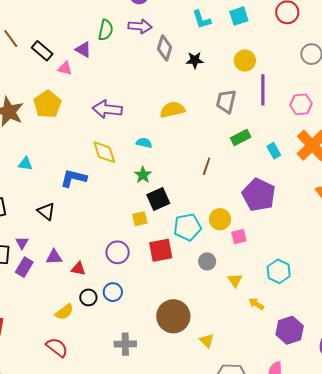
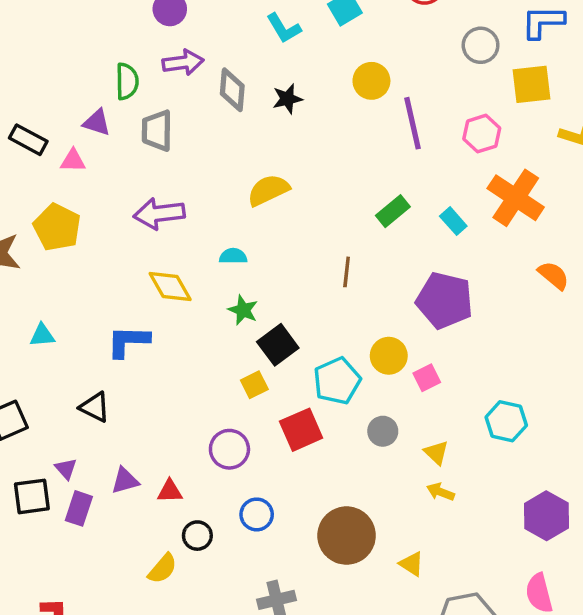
gray trapezoid: (226, 101) -> (157, 131), moved
blue circle: (113, 292) -> (257, 514), moved
yellow arrow: (256, 304) -> (441, 492), moved

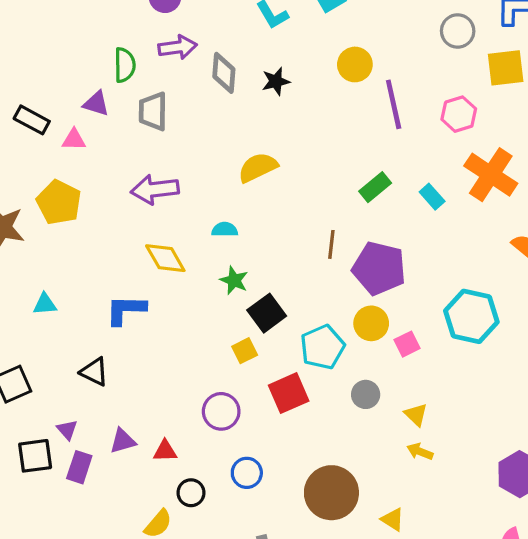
purple pentagon: (445, 300) -> (379, 268), moved
cyan hexagon: (506, 421) -> (471, 316), moved, size x1.4

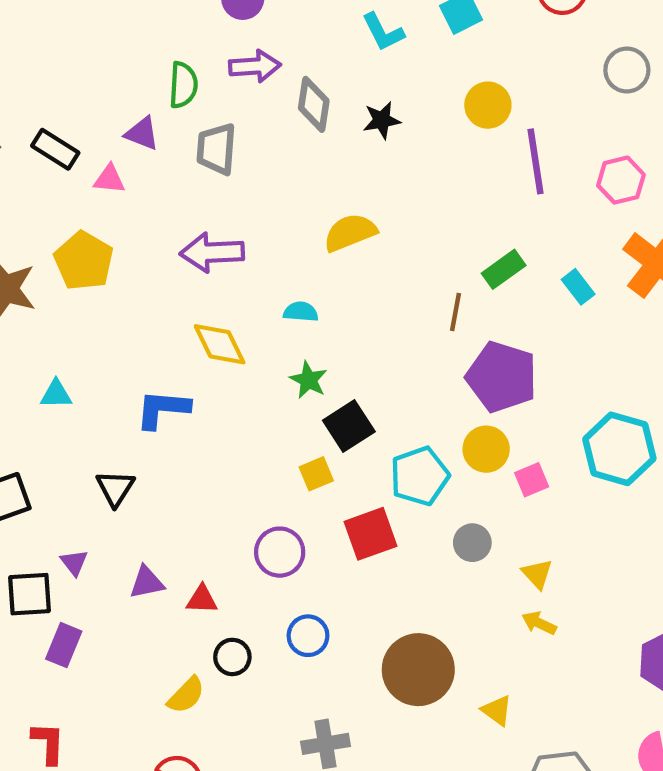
brown line: (331, 244) -> (455, 312), moved
black triangle: (94, 372) -> (115, 488), turned 32
purple rectangle: (79, 467) -> (64, 645), moved

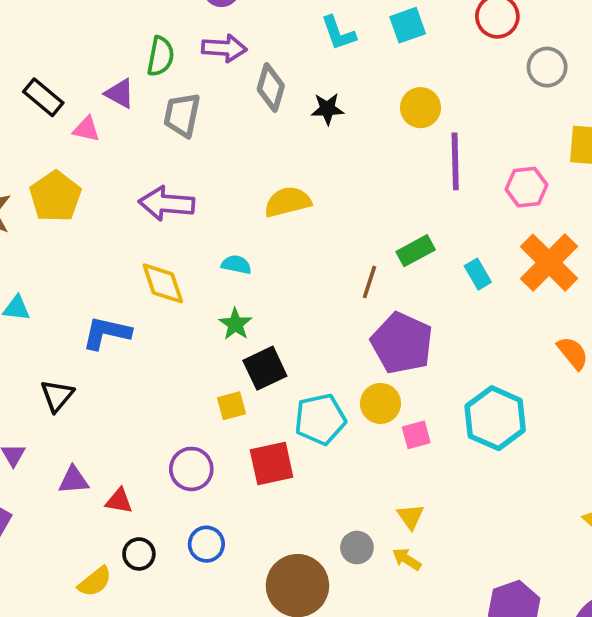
gray circle: (627, 70) -> (547, 67), moved
gray circle: (472, 543) -> (357, 547), moved

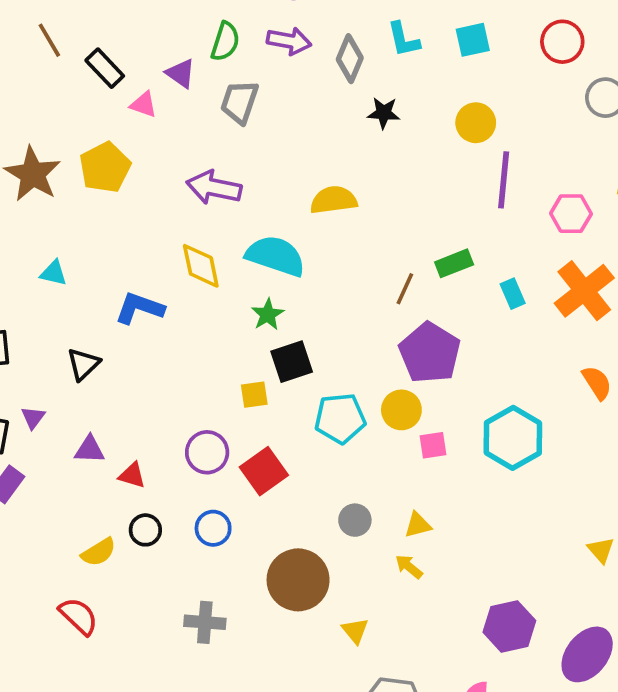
gray diamond: (271, 88) -> (350, 59), moved
cyan semicircle: (236, 265) -> (276, 256), size x2.0
red square: (272, 463) -> (264, 471), moved, turned -30
yellow triangle: (411, 517) -> (418, 525), turned 44
gray circle: (357, 547) -> (355, 520), moved

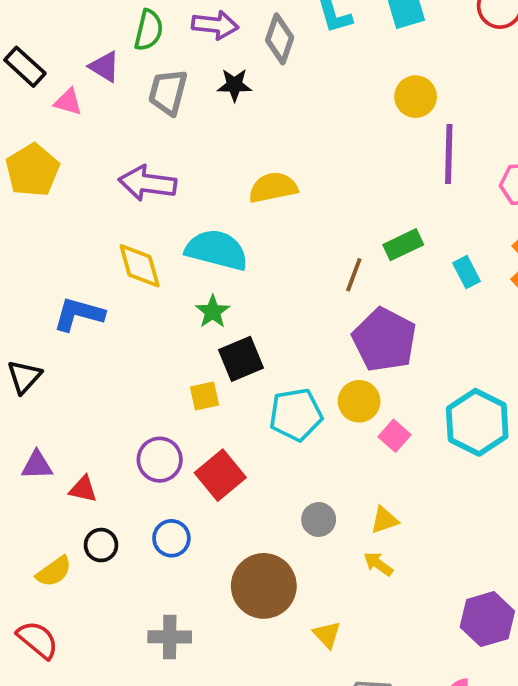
black star: (384, 113) -> (234, 85), moved
pink square: (433, 445) -> (395, 436), turned -36

